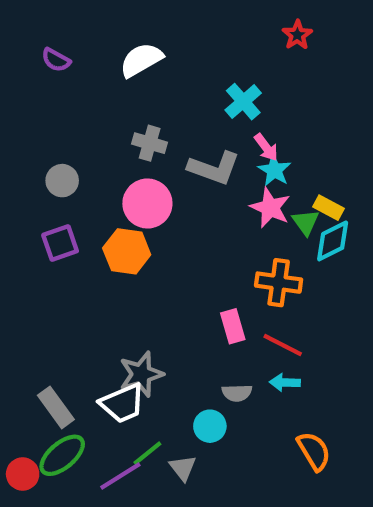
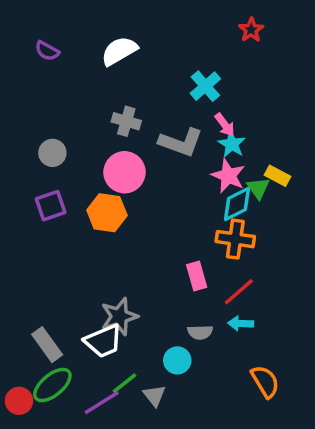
cyan diamond: (333, 241) -> (237, 204), moved
red line: (283, 345) -> (239, 292), turned -68

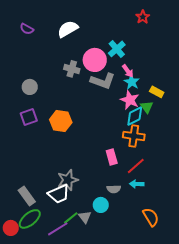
pink circle: (125, 172) -> (95, 60), moved
yellow rectangle: (277, 176) -> (157, 92), moved
gray triangle: (154, 396) -> (85, 217), moved

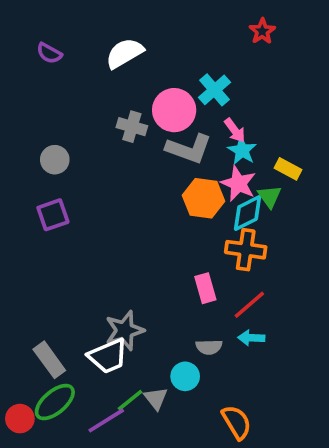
orange hexagon: (61, 121) -> (203, 198), moved
orange semicircle: (151, 217) -> (237, 422), moved

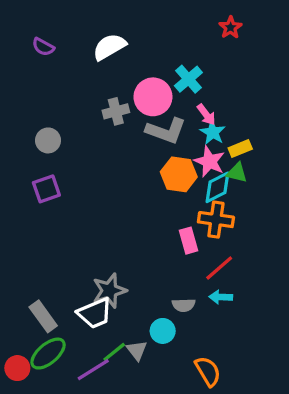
gray cross: (132, 127) -> (116, 111), turned -30
yellow rectangle: (288, 169) -> (240, 149), moved, turned -50
green triangle: (270, 196) -> (237, 173), turned -40
pink rectangle: (205, 288) -> (188, 241), moved

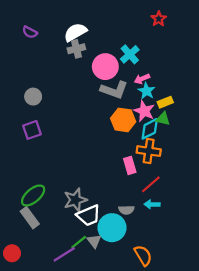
gray cross: (116, 111) -> (76, 49), moved
pink arrow: (206, 115) -> (142, 79), turned 104
white trapezoid: (95, 313) -> (89, 215), moved
cyan circle: (163, 331) -> (112, 228), size x1.6
green ellipse: (48, 354) -> (33, 195), moved

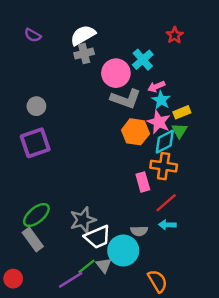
red star: (159, 19) -> (175, 35), moved
green triangle: (163, 119) -> (180, 131), turned 48
purple square: (32, 130) -> (35, 143), size x1.4

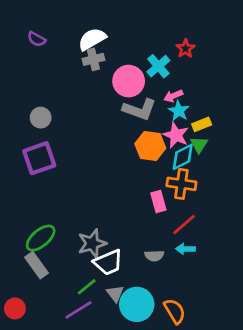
red star: (175, 35) -> (185, 49), moved
cyan circle: (123, 250) -> (137, 304), moved
green line: (87, 266) -> (87, 287), moved

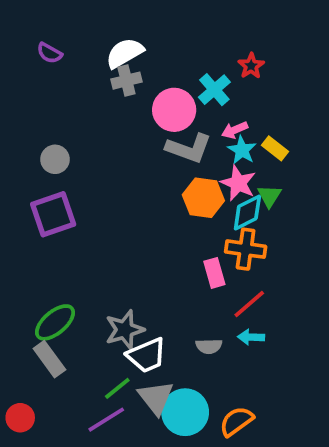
yellow rectangle: (202, 124) -> (275, 148), moved, turned 60
gray triangle: (115, 294) -> (156, 398), size x1.5
orange semicircle: (175, 311) -> (236, 421), turned -95

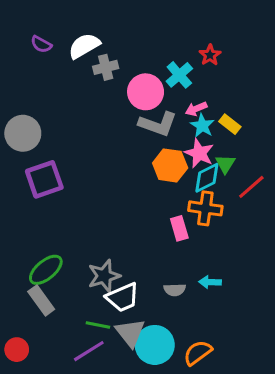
white semicircle: (125, 53) -> (84, 46), moved
gray circle: (55, 159) -> (23, 133), moved, size x1.5
red line: (249, 304) -> (251, 187), moved
green line: (117, 388) -> (98, 325), turned 50

